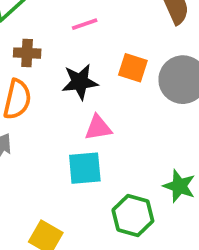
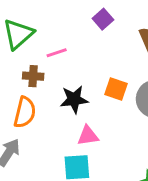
pink line: (85, 24) -> (57, 53), moved

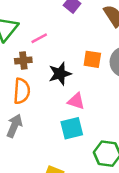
pink triangle: (88, 136) -> (76, 101), turned 36

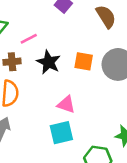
black star: (60, 74) -> (49, 62), moved, turned -30

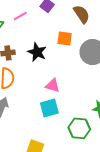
pink line: (29, 39) -> (20, 16), moved
orange square: (84, 61) -> (65, 39), moved

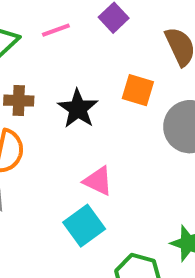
cyan square: (49, 108) -> (84, 226), turned -30

